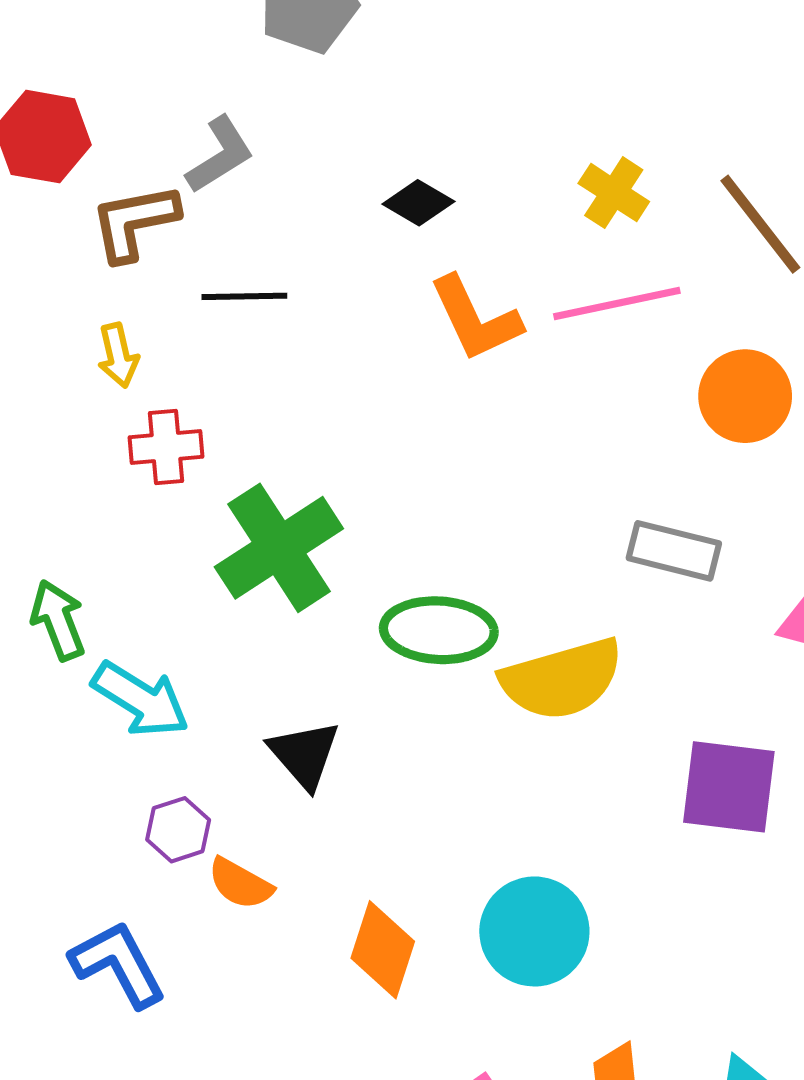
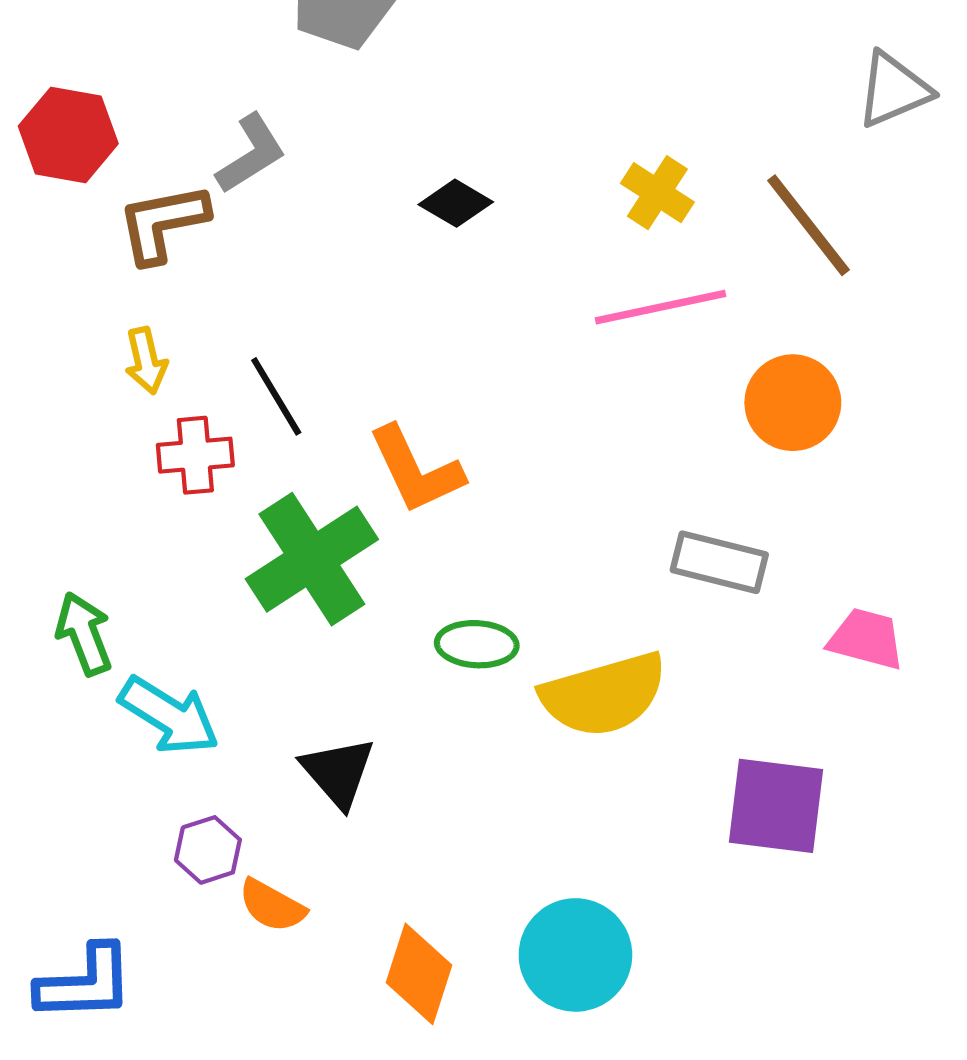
black line: (244, 296) -> (276, 396), moved, turned 60
orange L-shape: (475, 319) -> (416, 470), moved
green ellipse: (439, 630) -> (477, 644), size x0.7
blue L-shape: (118, 964) -> (85, 983), moved, turned 116

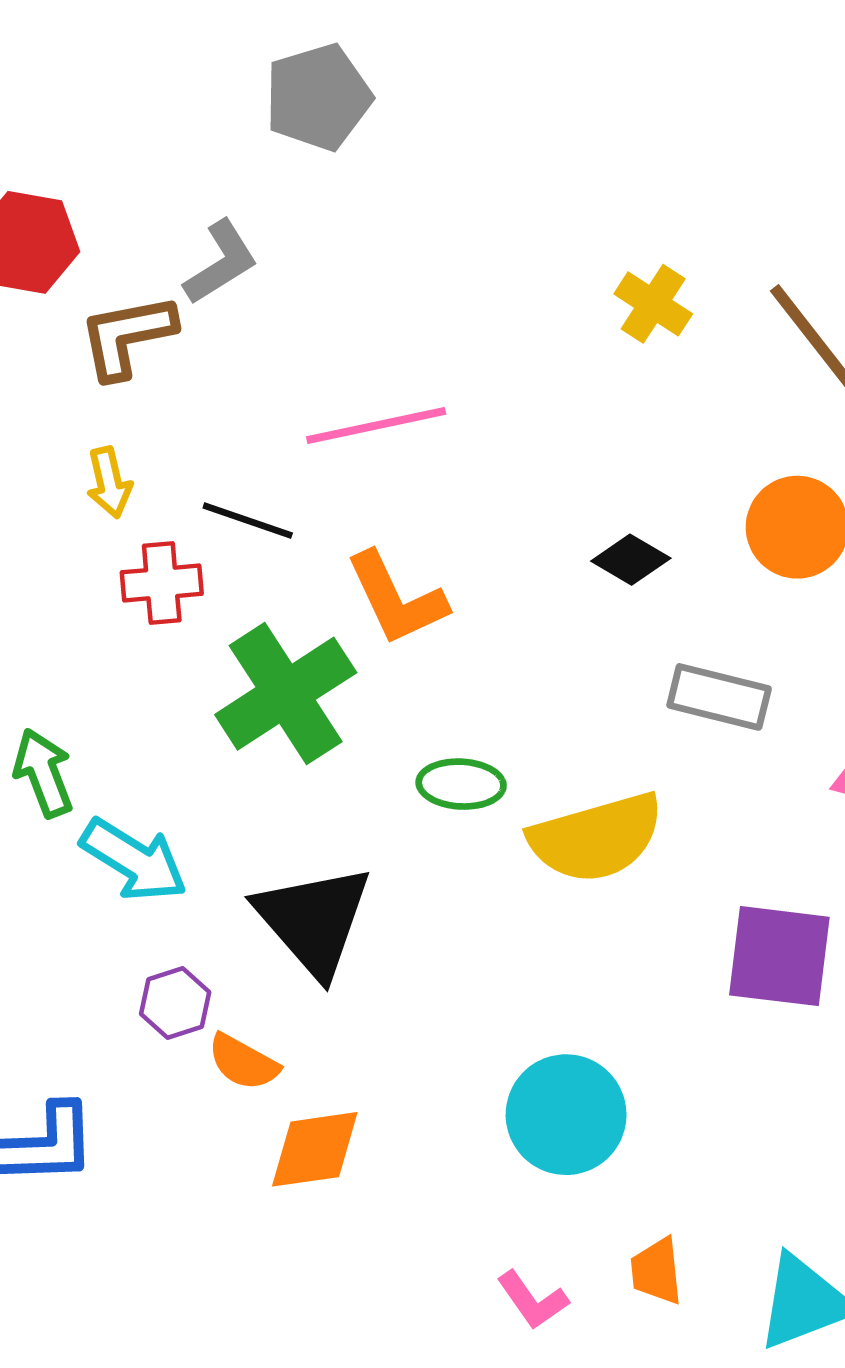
black diamond: (456, 203) -> (631, 560), moved
pink line: (660, 307) -> (376, 426), moved
black line: (276, 396) -> (248, 520), turned -40
black triangle: (338, 772) -> (314, 920), size x1.5
orange diamond: (419, 974) -> (315, 1149), moved, turned 64

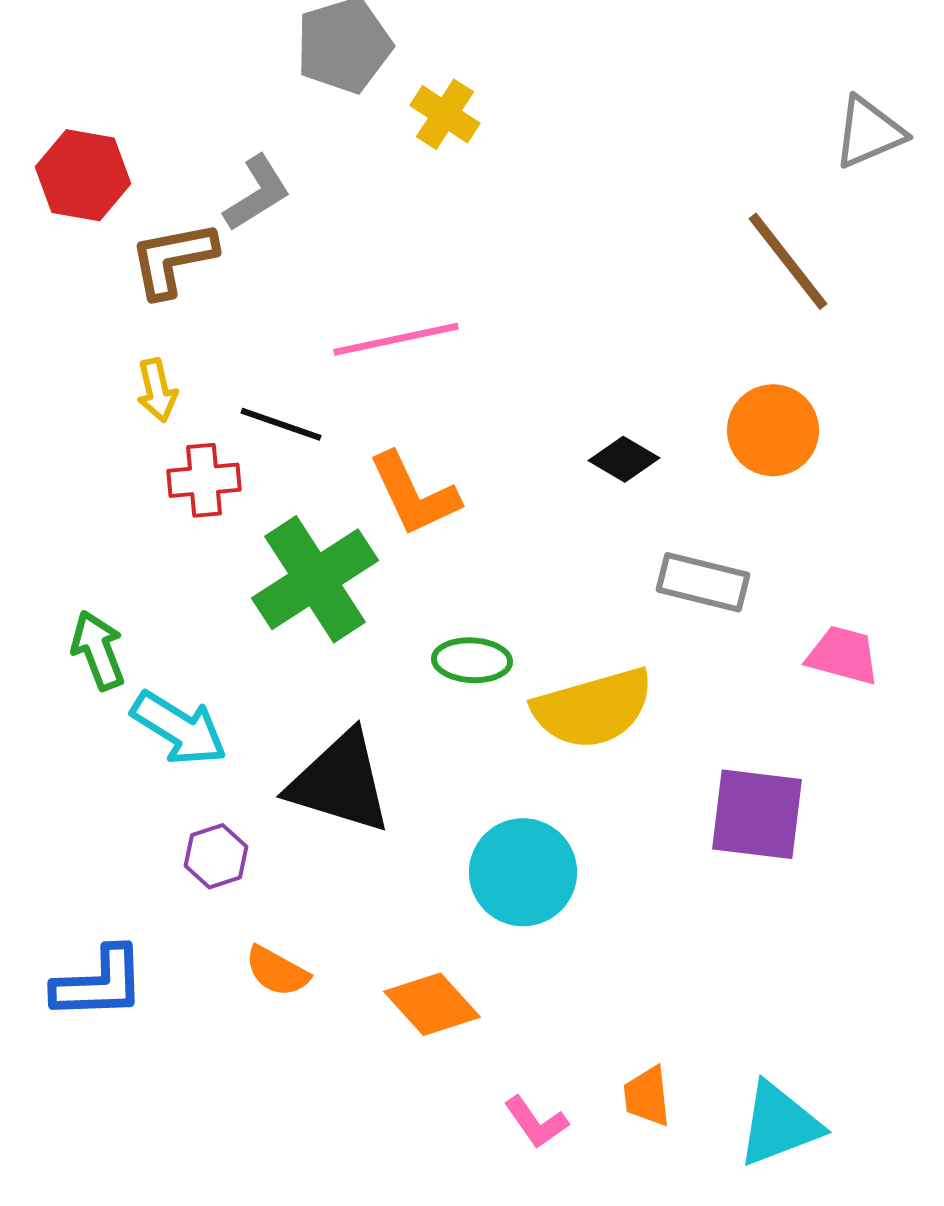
yellow cross: (653, 304) -> (445, 114), moved
black triangle: (314, 920) -> (340, 782), turned -32
orange semicircle: (243, 1062) -> (277, 971), moved
cyan circle: (566, 1115) -> (523, 872), moved
orange diamond: (315, 1149) -> (432, 1004), moved, turned 56

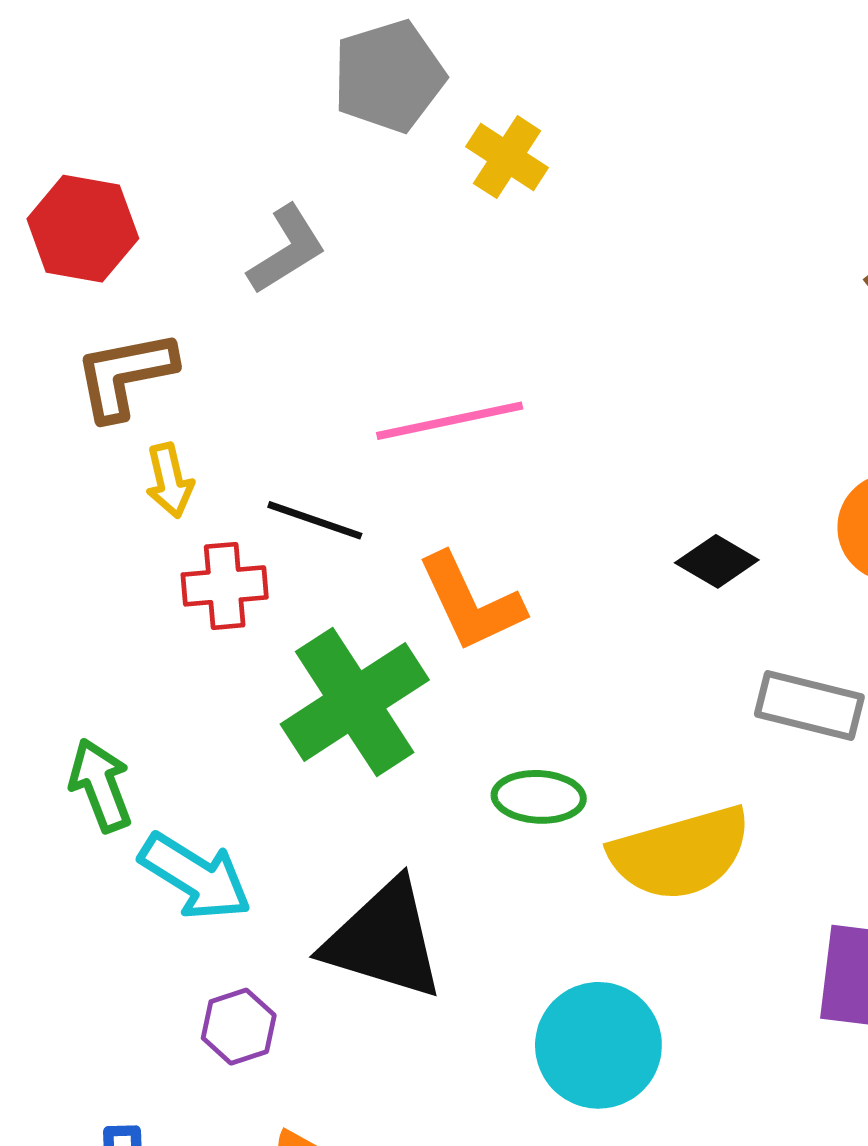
brown L-shape: (173, 259) -> (125, 375), moved

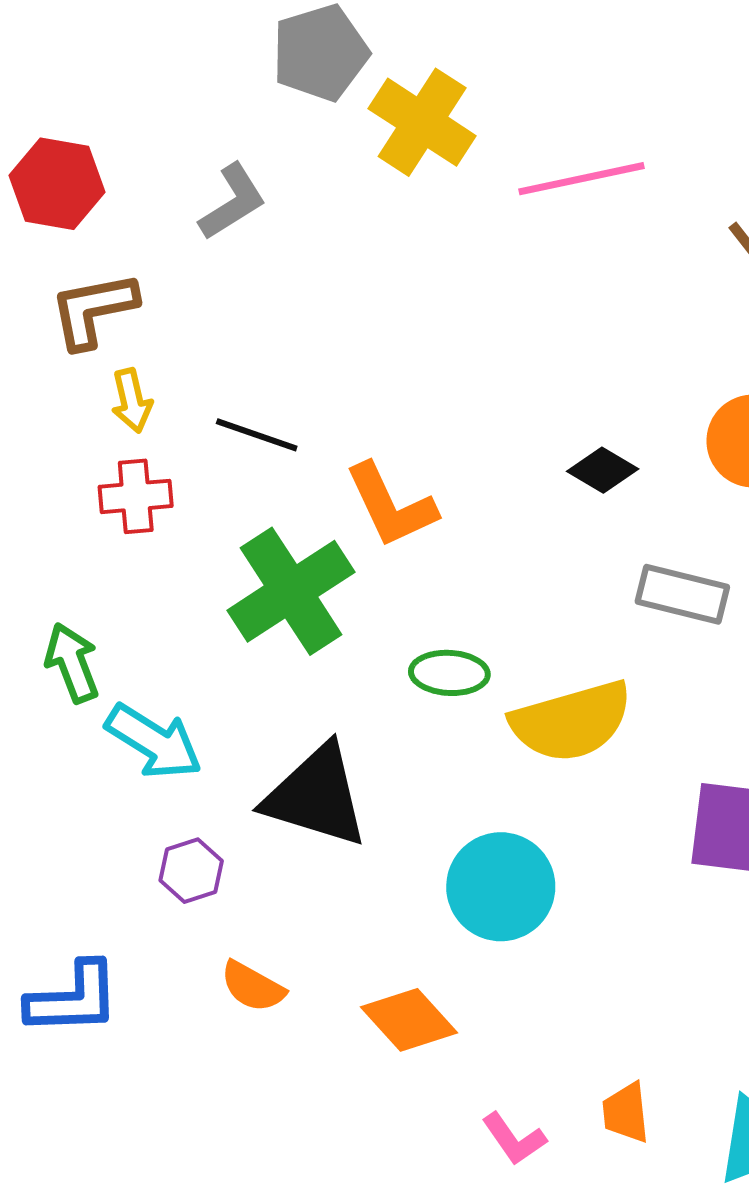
yellow cross: (507, 157) -> (422, 122), size x1.5
pink line: (450, 421) -> (581, 179), moved
red cross: (225, 586) -> (136, 496), moved

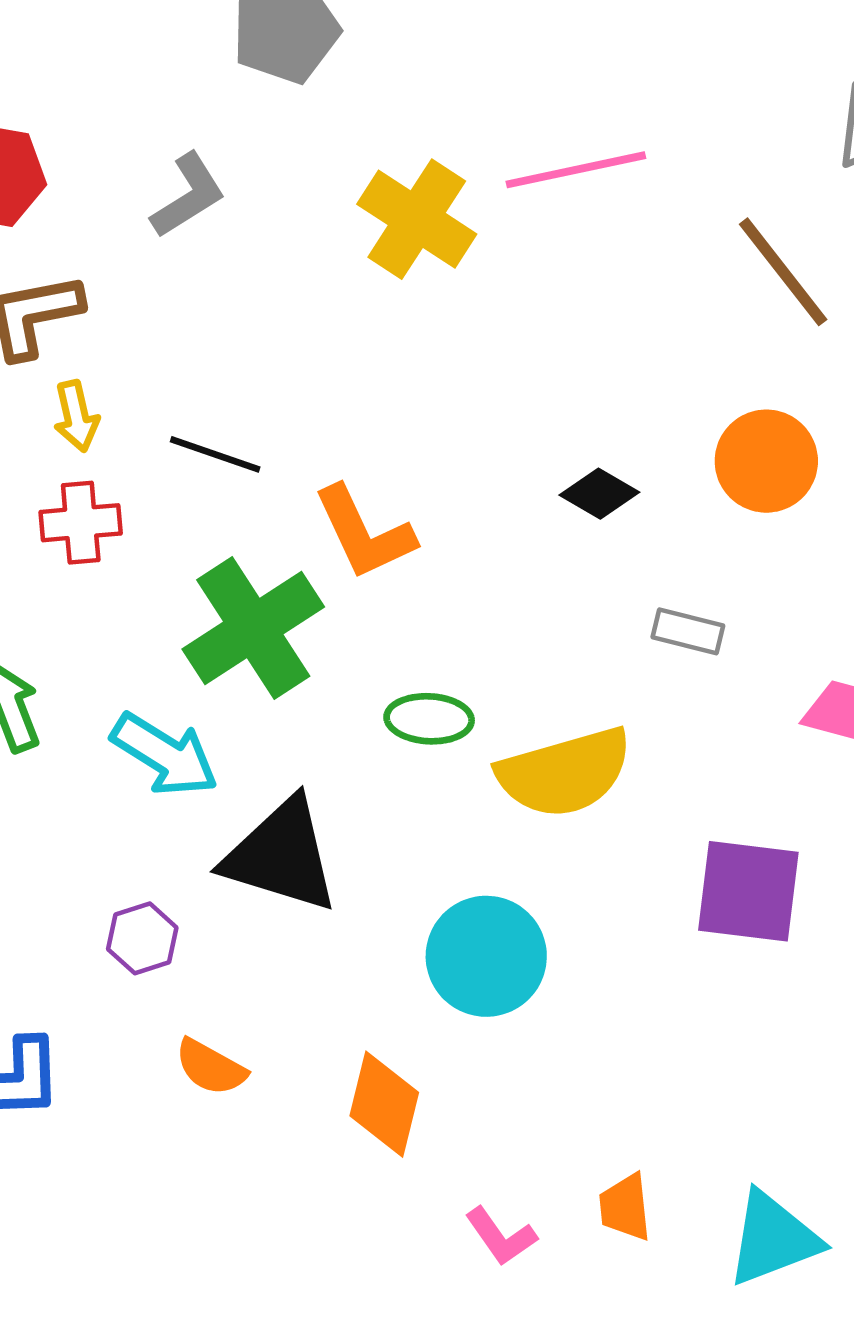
yellow cross: (422, 122) -> (417, 219), moved
gray rectangle: (682, 594) -> (688, 631), size x0.7
cyan arrow: (154, 742) -> (165, 755), moved
orange diamond: (409, 1020) -> (384, 1104), turned 56

